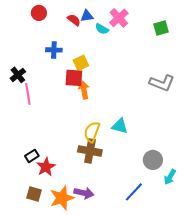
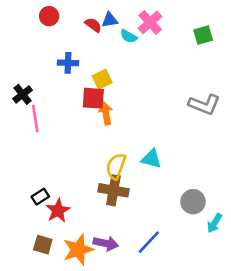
blue line: (134, 192) -> (149, 242), moved

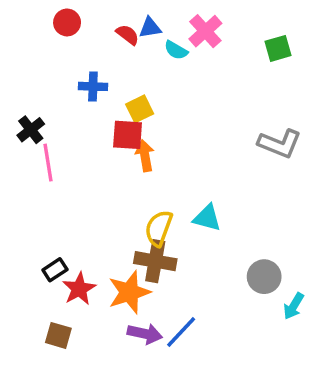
blue line: (149, 242) -> (181, 332), moved
orange star: (78, 250) -> (129, 292), moved

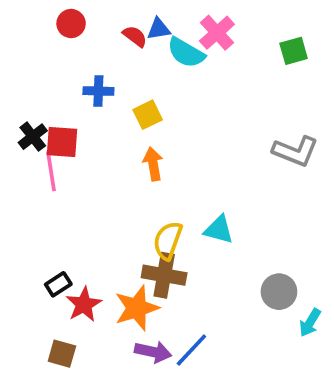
cyan semicircle: (176, 50) -> (186, 53), size x1.5
red square: (128, 135) -> (62, 142), moved

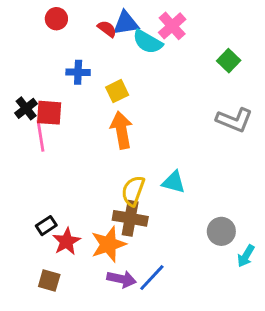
blue triangle: (159, 29) -> (126, 23), size x1.4
green square: (294, 51) -> (229, 61), moved, turned -30
orange arrow: (153, 164) -> (121, 130), size x1.4

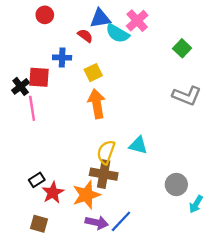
red semicircle: (107, 29) -> (85, 36), moved
red square: (49, 113) -> (39, 77), moved

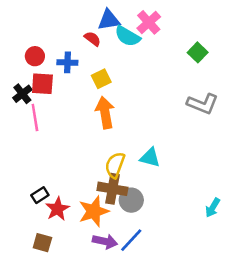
red circle: (45, 15) -> (35, 56), moved
gray circle: (176, 184) -> (131, 200), moved
cyan arrow: (196, 204) -> (213, 208), moved

